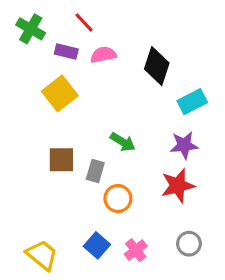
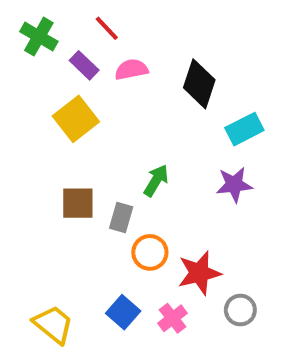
purple rectangle: (66, 51) -> (84, 65), turned 30
green arrow: (123, 142) -> (156, 180), turned -90
red star: (178, 186) -> (199, 273), moved

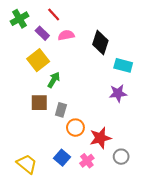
green cross: (39, 37) -> (19, 19), turned 30
cyan rectangle: (244, 129) -> (123, 65), turned 42
green arrow: (156, 180) -> (54, 80), moved

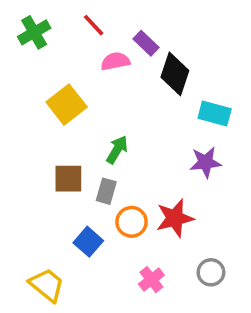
purple rectangle: (42, 33) -> (146, 43), moved
green arrow: (54, 80) -> (117, 150), moved
red star: (100, 138) -> (175, 218), moved
blue square: (62, 158) -> (88, 242), moved

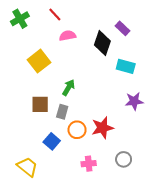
purple rectangle: (146, 43) -> (123, 28), moved
purple star: (206, 162) -> (134, 101), moved
pink cross: (151, 280) -> (89, 164), turned 32

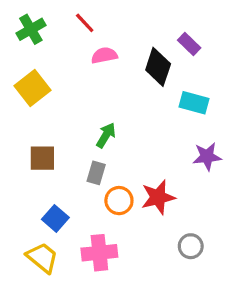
yellow square: (39, 61) -> (33, 88), moved
brown square: (40, 104) -> (42, 158), moved
blue square: (52, 141) -> (55, 218), moved
pink cross: (89, 164) -> (99, 253), moved, size x1.5

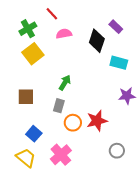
green cross: (31, 29) -> (28, 29), moved
yellow square: (33, 88) -> (33, 54), moved
pink cross: (99, 253) -> (61, 155), turned -35

